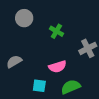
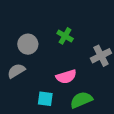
gray circle: (24, 18) -> (28, 44), moved

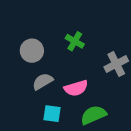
gray semicircle: (16, 71) -> (43, 81), moved

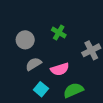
cyan square: (52, 114) -> (41, 89), turned 32

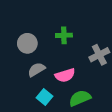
green cross: (59, 33) -> (64, 35), turned -32

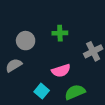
gray semicircle: (36, 70) -> (14, 65), moved

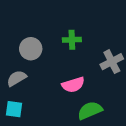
cyan square: (42, 91) -> (14, 109), moved, turned -32

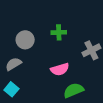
cyan square: (14, 109) -> (11, 89), turned 32

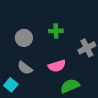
gray semicircle: (14, 64) -> (25, 68), moved, turned -112

